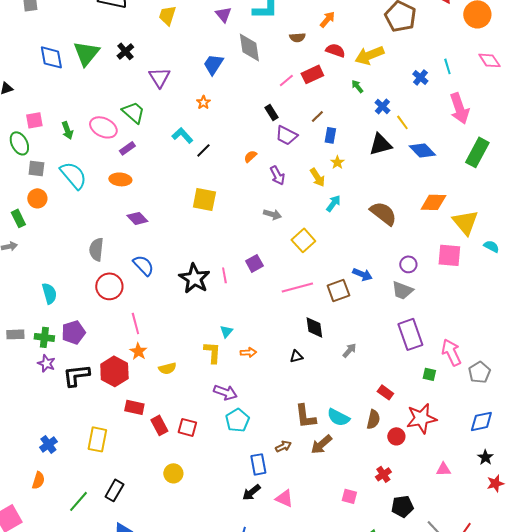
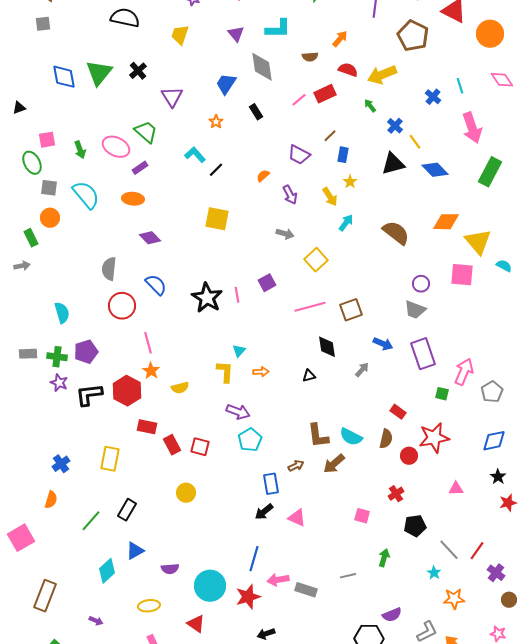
black rectangle: (271, 112) -> (256, 112), moved
blue arrow: (362, 274) -> (383, 344), moved
pink arrow: (451, 352) -> (464, 372), turned 48

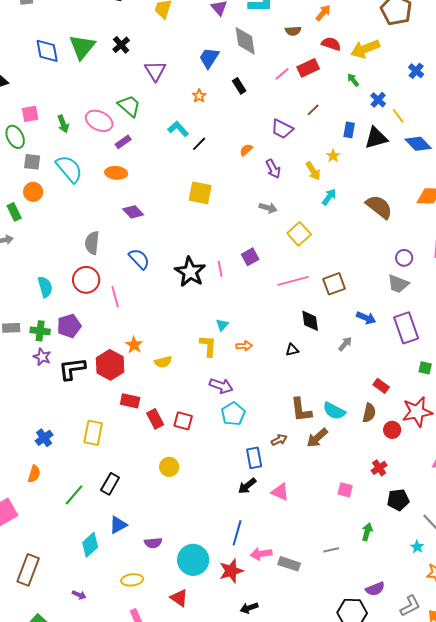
blue rectangle: (343, 155) -> (349, 130), moved
red circle: (122, 306) -> (86, 280), moved
pink line: (148, 343) -> (115, 297), moved

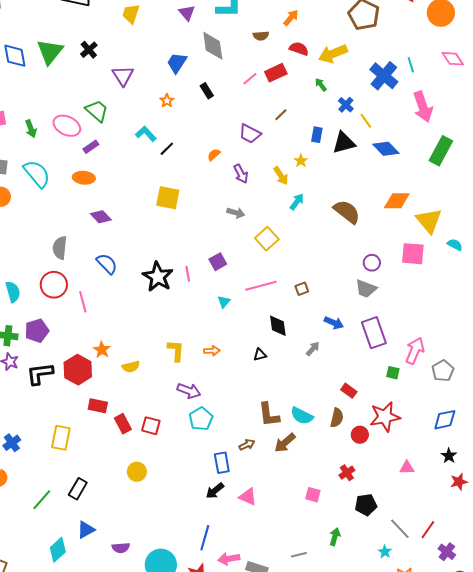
blue cross: (416, 71) -> (384, 76), size x1.8
brown square: (334, 284) -> (302, 289), size x0.6
cyan triangle: (222, 325) -> (224, 302), moved

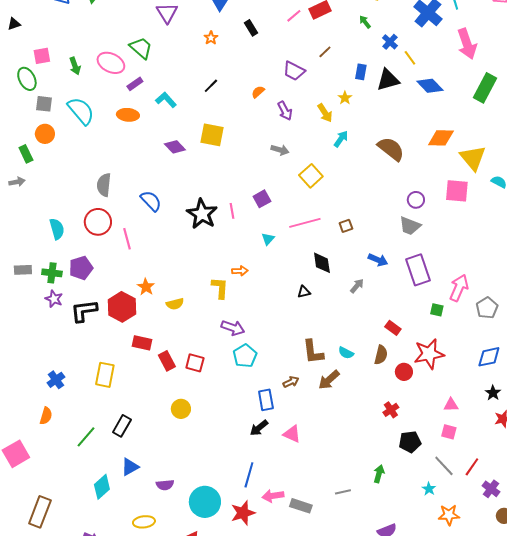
cyan L-shape: (146, 134) -> (166, 100), moved
purple diamond: (101, 217) -> (175, 147), moved
orange arrow: (212, 351) -> (240, 271), moved
cyan semicircle: (302, 416) -> (346, 353), size x0.7
pink square: (313, 495) -> (449, 432), moved

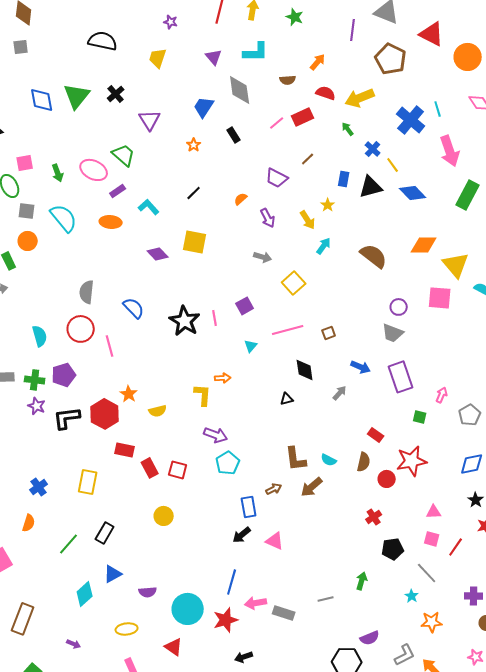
pink arrow: (459, 288) -> (442, 395), size x0.6
red line: (472, 467) -> (456, 547), moved
purple cross: (491, 489) -> (474, 596), turned -36

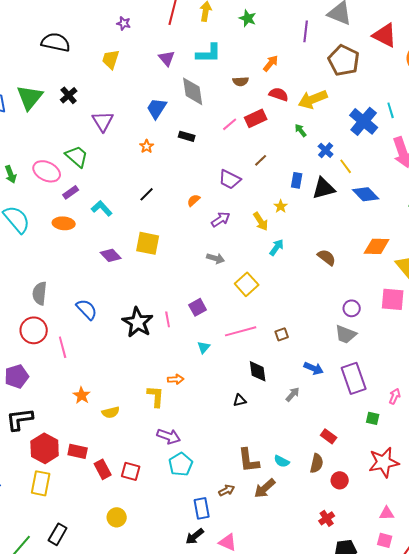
black rectangle: (234, 135) -> (187, 136), turned -42
purple arrow: (268, 218) -> (221, 219), turned -96
brown semicircle: (374, 256) -> (327, 257), size x0.7
red hexagon: (105, 414) -> (45, 448), moved
red star: (412, 461) -> (384, 462), moved

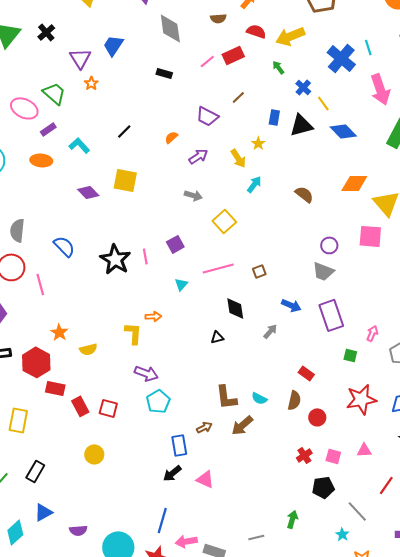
blue trapezoid: (157, 108) -> (113, 45), moved
orange star: (147, 146) -> (91, 83), moved
red hexagon: (45, 448) -> (36, 362), moved
pink square: (385, 540) -> (333, 456), moved

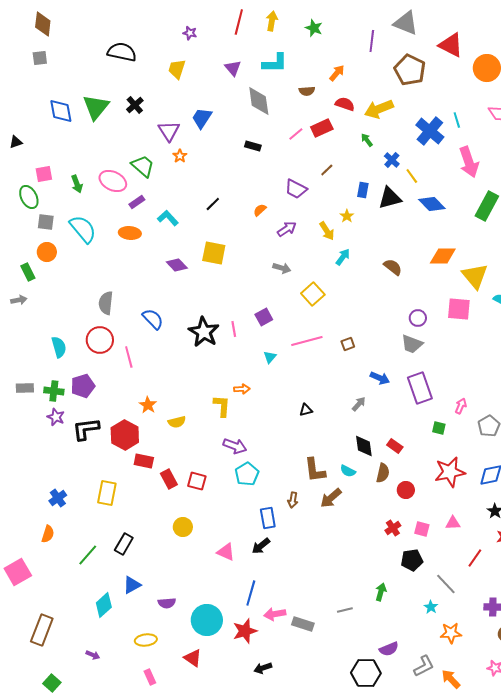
black diamond: (235, 308) -> (364, 446), moved
brown arrow: (204, 427) -> (293, 500), turned 126
pink triangle: (205, 479) -> (226, 552), moved

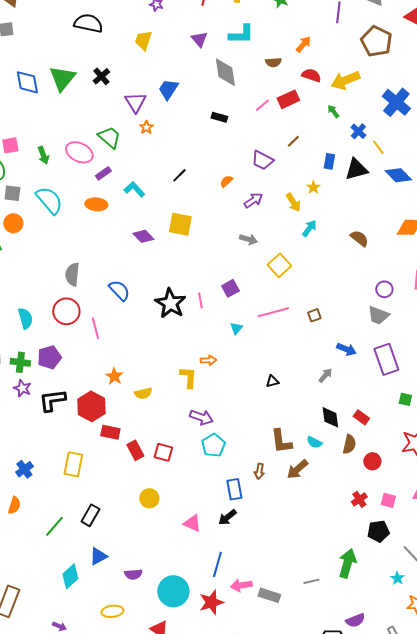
green arrow: (381, 592) -> (347, 563), size x1.6

